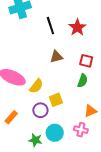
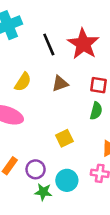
red star: (77, 27) -> (83, 44), size x1.4
yellow semicircle: (36, 86) -> (23, 82), moved
purple circle: (40, 110) -> (36, 169), moved

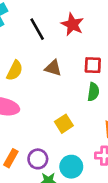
red star: (83, 44) -> (72, 24), size x0.7
brown triangle: (60, 84) -> (53, 68), turned 42

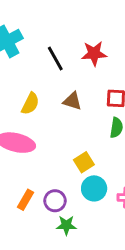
red star: (72, 24) -> (94, 54), turned -30
cyan circle: (71, 167) -> (94, 188), moved

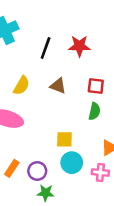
black line: (55, 58) -> (46, 48), turned 45
yellow square: (84, 162) -> (64, 139), turned 30

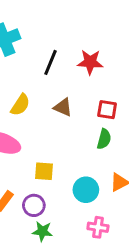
yellow square: (64, 139) -> (44, 171), moved
cyan circle: (72, 163) -> (86, 190), moved
pink cross: (100, 172) -> (98, 227), moved

